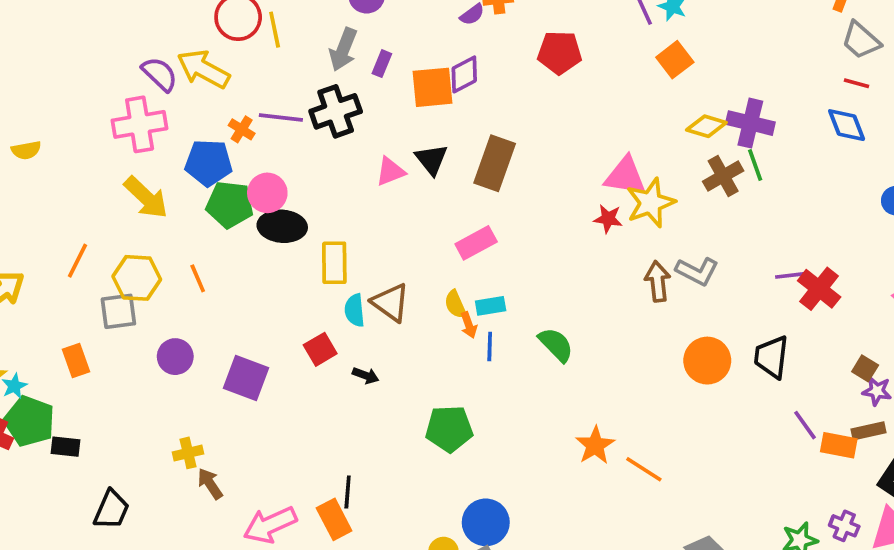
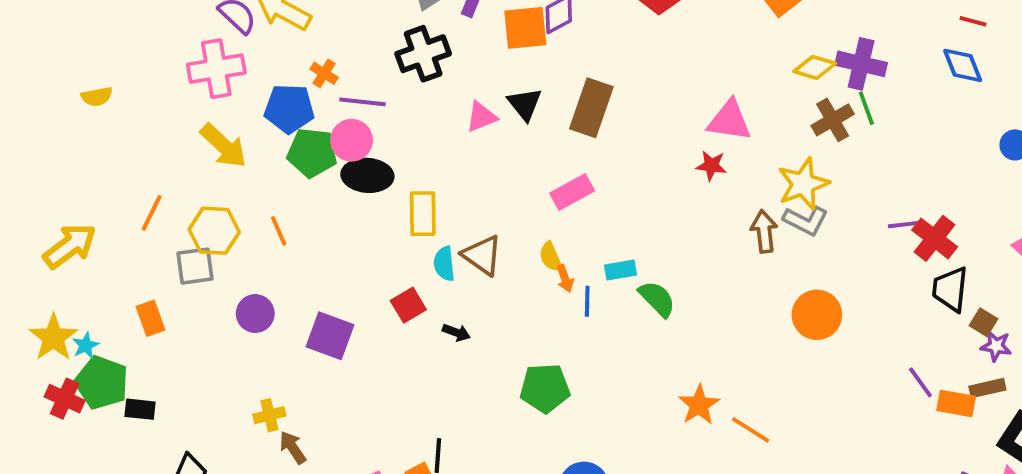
purple line: (281, 118) -> (363, 102), moved
yellow star: (651, 203) -> (803, 184), moved
cyan rectangle: (491, 306) -> (620, 270), moved
black trapezoid: (771, 357) -> (950, 289), moved

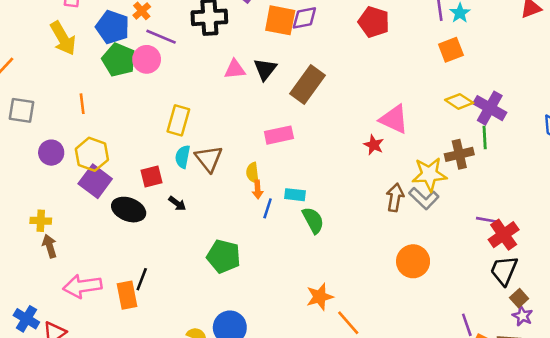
brown cross: (833, 120) -> (459, 154), moved
black ellipse: (367, 175) -> (129, 210), moved
yellow hexagon: (214, 231) -> (92, 154), moved

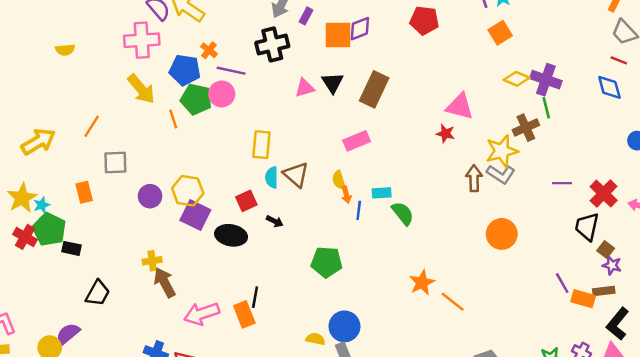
orange line: (82, 104) -> (173, 119), moved
red cross: (504, 235) -> (604, 194), moved
brown arrow: (50, 246) -> (165, 283), size x1.4

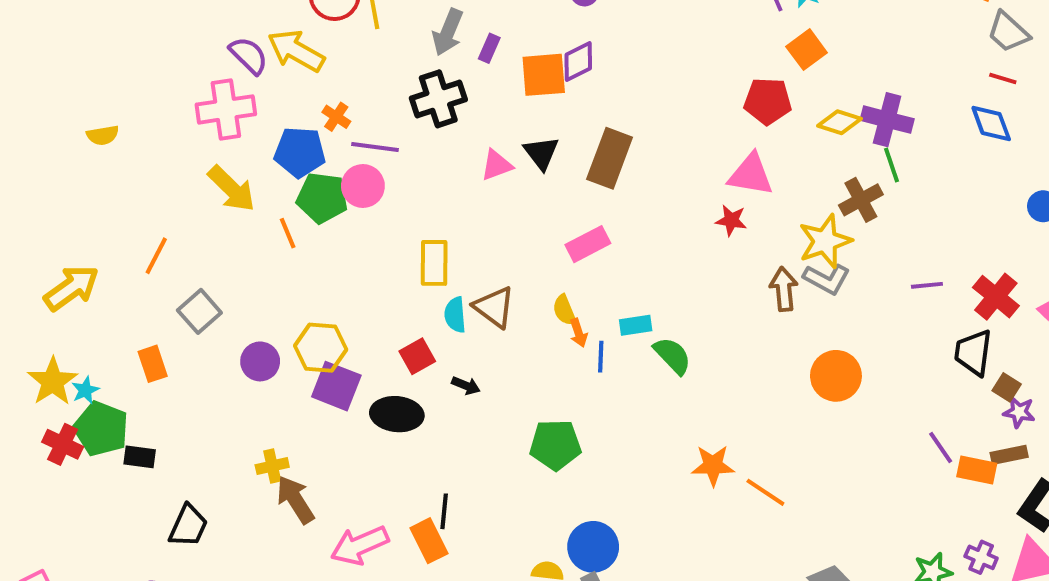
red pentagon: (424, 20) -> (768, 101), moved
gray square: (115, 163) -> (199, 311), turned -35
orange star: (422, 283) -> (713, 465), turned 30

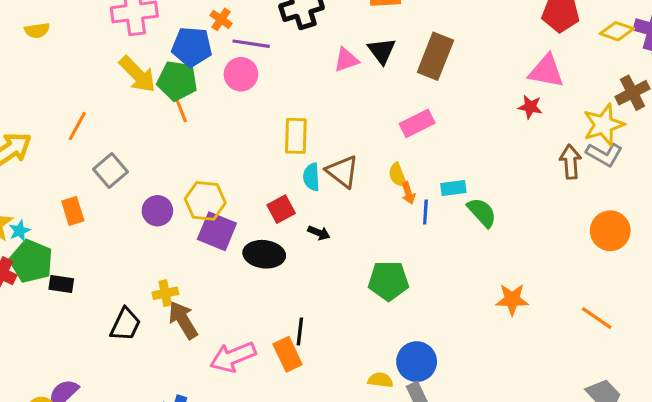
green pentagon: (322, 198) -> (177, 81), moved
orange line: (765, 492) -> (597, 318), moved
black trapezoid: (188, 526) -> (125, 324), moved

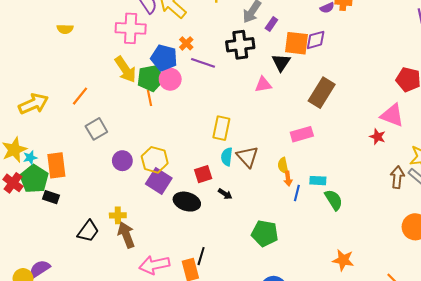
black triangle: (382, 51) -> (281, 62), moved
pink circle: (241, 74) -> (170, 79), moved
green pentagon: (177, 81) -> (150, 78), turned -30
orange rectangle: (73, 211) -> (56, 165), moved, size x1.4

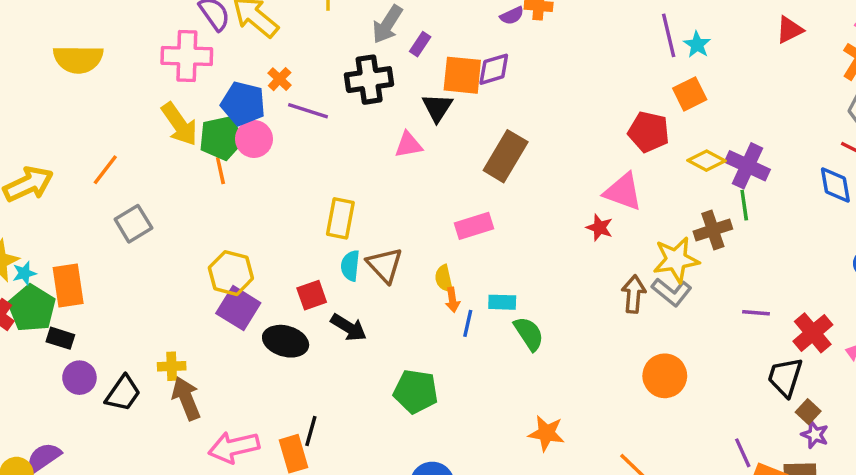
yellow semicircle: (65, 29) -> (78, 59), size x1.8
purple circle: (122, 161) -> (79, 378), moved
black arrow: (225, 194) -> (349, 327), size x1.5

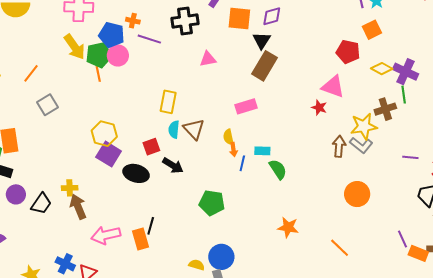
purple diamond: (494, 69) -> (272, 16), moved
orange cross: (280, 79) -> (133, 21), turned -32
black triangle: (437, 108) -> (262, 40), moved

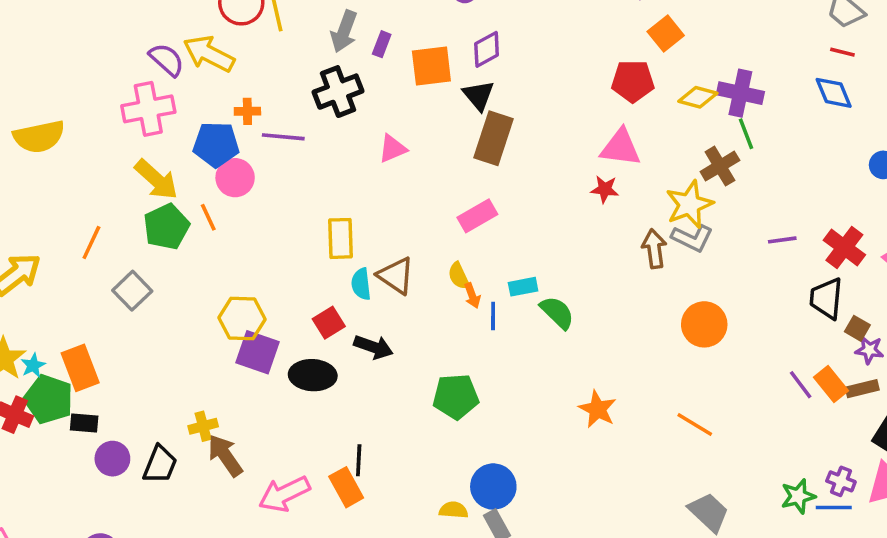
green pentagon: (99, 55) -> (166, 227), moved
orange star: (288, 227) -> (598, 409), turned 30
orange rectangle: (418, 253) -> (831, 384), moved, turned 42

